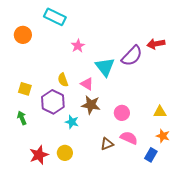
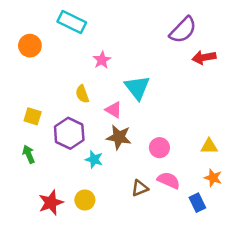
purple semicircle: (132, 56) -> (183, 30), moved
yellow semicircle: (63, 80) -> (82, 94), moved
blue rectangle: (151, 155) -> (197, 203), turned -56

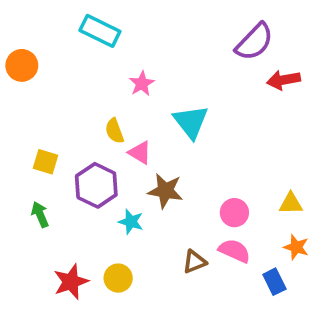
orange circle: (30, 46) -> (22, 65), moved
pink triangle: (114, 110) -> (140, 153), moved
pink circle: (159, 148) -> (234, 213), moved

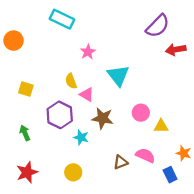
yellow square: (45, 162) -> (26, 89), moved
yellow triangle: (291, 204) -> (161, 126), moved
pink circle: (234, 213) -> (141, 113), moved
red star: (71, 282) -> (27, 172), moved

